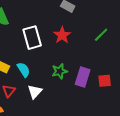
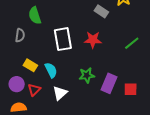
red star: (62, 35) -> (93, 40), turned 30

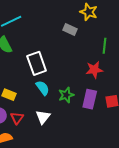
red star: (93, 40) -> (94, 70), moved
green line: (132, 43) -> (104, 46), moved, turned -35
cyan semicircle: (51, 70) -> (43, 88), moved

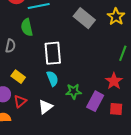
gray rectangle: (70, 29) -> (84, 18), moved, size x1.5
red star: (94, 70) -> (114, 81), moved, turned 30

